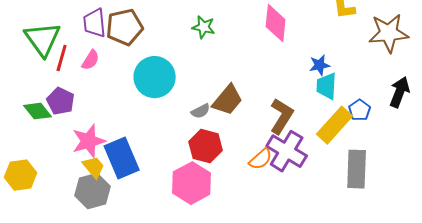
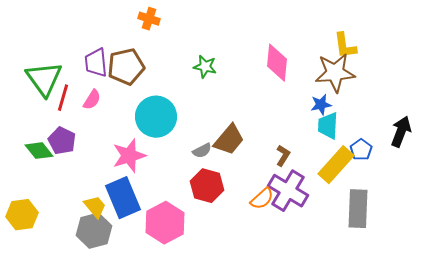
brown star: (389, 33) -> (335, 73), moved
brown L-shape: (282, 116) -> (283, 156), size x0.6
pink star: (89, 141) -> (129, 156), moved
pink hexagon: (192, 183) -> (165, 223), moved

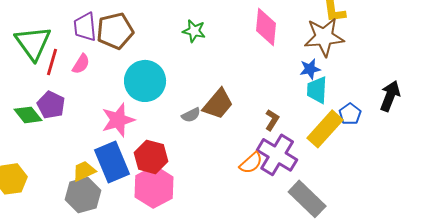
red hexagon: (207, 186) -> (151, 157), moved
yellow trapezoid: (95, 207) -> (84, 171), turned -75
gray rectangle: (358, 209) -> (307, 199), moved, turned -48

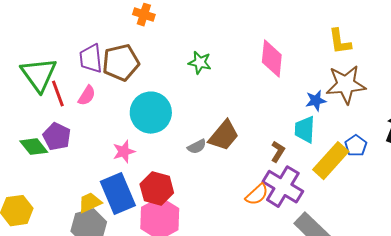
brown star: (324, 37) -> (346, 85), moved
red line: (52, 62) -> (58, 94), turned -36
cyan trapezoid: (317, 90) -> (305, 130), moved
pink star: (118, 120) -> (124, 152), size x0.7

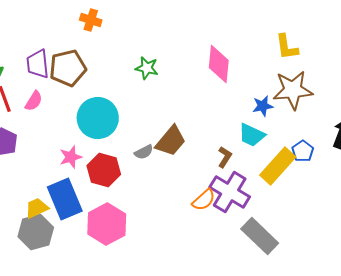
cyan trapezoid: (305, 130) -> (252, 135), turned -68
red hexagon: (157, 189) -> (104, 170), moved

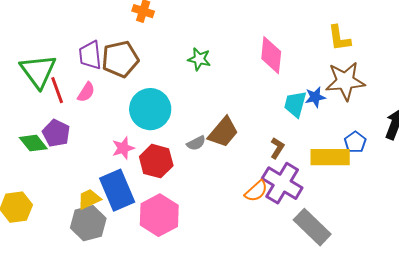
cyan trapezoid: (252, 135) -> (295, 104), moved, turned 80
yellow rectangle: (278, 166) -> (330, 157), turned 48

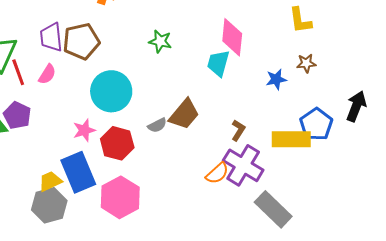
brown star: (345, 81) -> (306, 63), size x0.5
cyan trapezoid: (295, 104) -> (218, 63), moved
blue pentagon: (355, 142) -> (316, 124), size x1.5

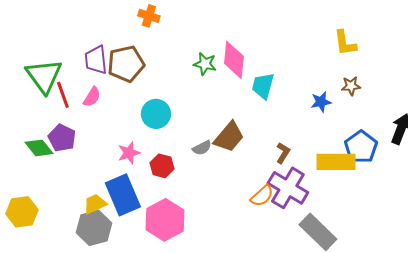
pink diamond: (232, 37) -> (234, 60), moved
cyan circle: (111, 91) -> (156, 114), size x0.7
red hexagon: (117, 143) -> (162, 166), size x0.7

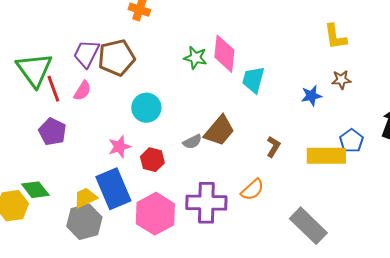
purple trapezoid: (96, 60) -> (86, 54), turned 32
blue pentagon: (361, 147) -> (351, 141), size x0.7
green diamond: (39, 148) -> (35, 190), moved
purple cross: (288, 188) -> (206, 203), moved, turned -30

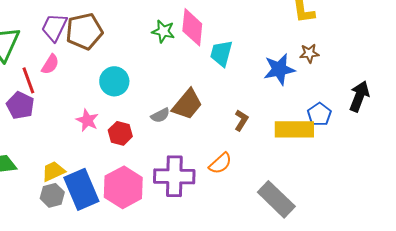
red line: (53, 89) -> (28, 80), moved
blue star: (311, 96) -> (279, 69), size x1.5
pink star: (119, 147) -> (87, 120), turned -30
blue rectangle: (113, 189) -> (81, 189), moved
gray hexagon: (84, 222) -> (52, 195), size x0.7

